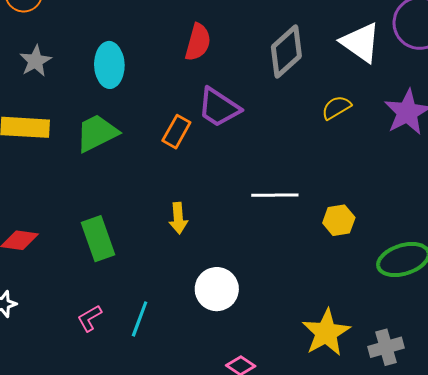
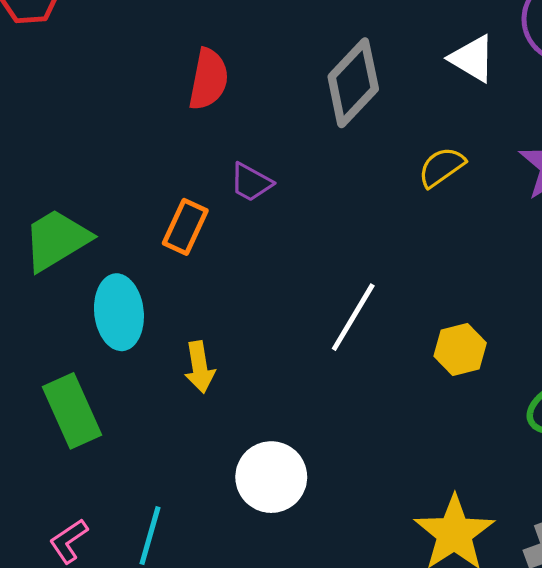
white triangle: (361, 43) -> (472, 58), size x0.7
cyan ellipse: (109, 65) -> (119, 312), moved
purple trapezoid: (219, 107) -> (251, 182), size x0.6
white line: (275, 195) -> (353, 317), turned -54

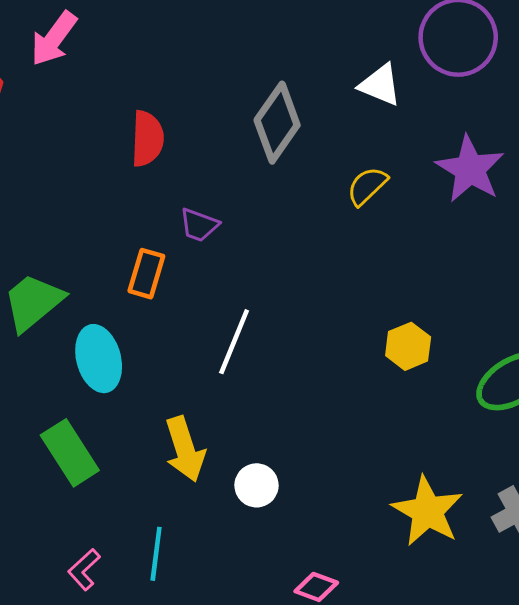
white line: (353, 317) -> (234, 342), moved
yellow arrow: (200, 367) -> (185, 449), moved, size x1.4
white circle: (271, 477) -> (257, 485), size x0.7

